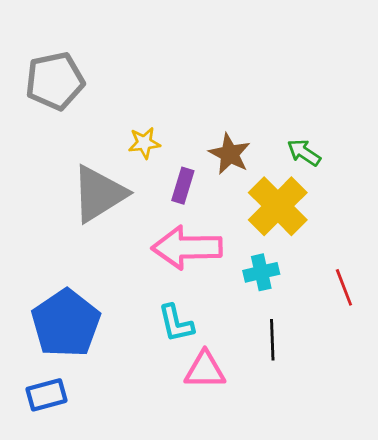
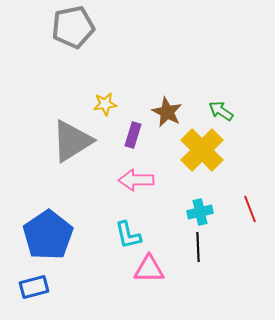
gray pentagon: (55, 81) -> (73, 27), moved
pink arrow: (187, 248) -> (136, 180), size x0.7
cyan cross: (261, 272) -> (200, 212), moved

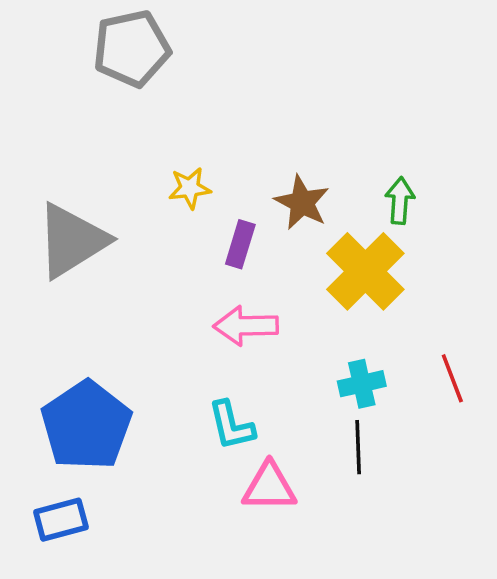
green arrow: (221, 111) -> (400, 201), turned 60
gray triangle: (72, 141) -> (72, 241), moved

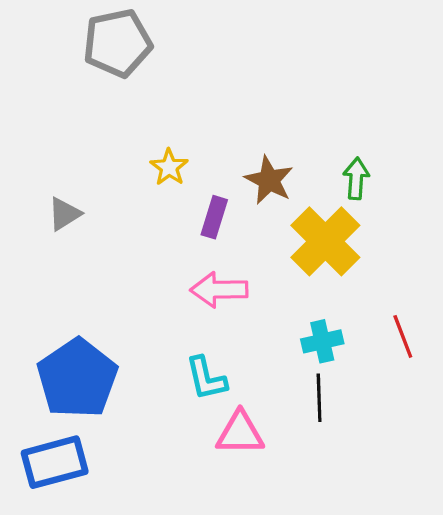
yellow star: (190, 188) -> (169, 167), turned -30
gray triangle: (72, 241) -> (64, 214), size x0.5
blue rectangle: (61, 520) -> (55, 462), size x1.4

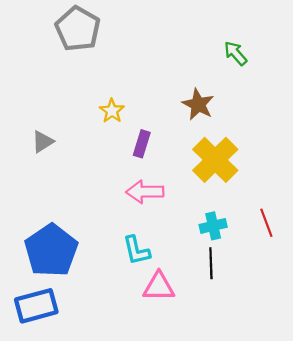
gray pentagon: (118, 43) -> (78, 29), turned -30
green arrow: (356, 179) -> (235, 53), moved, turned -45
brown star: (269, 180) -> (198, 104), moved

